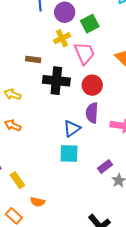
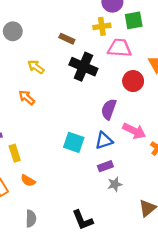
pink trapezoid: (84, 53) -> (119, 48), turned -80
red circle: (92, 85) -> (133, 81), moved
blue triangle: (72, 129) -> (104, 141), moved

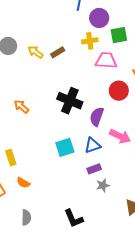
brown rectangle: (67, 39) -> (58, 52), turned -56
yellow arrow: (36, 67) -> (36, 52), moved
black cross: (83, 67) -> (70, 101), moved
cyan square: (74, 142) -> (65, 147), turned -36

